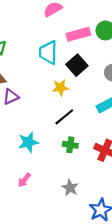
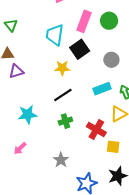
pink rectangle: (78, 34) -> (84, 21), turned -60
green cross: (70, 145) -> (65, 121), turned -32

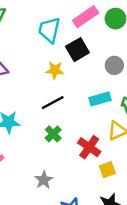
pink rectangle: (84, 21) -> (86, 17), turned 30
green cross: (65, 121) -> (53, 134), turned -32
yellow square: (113, 147) -> (107, 170), turned -32

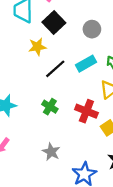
black line: (53, 103) -> (55, 69), moved

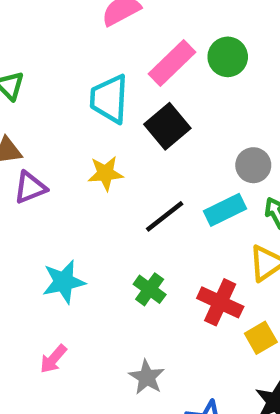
gray circle: (92, 29) -> (253, 165), moved
yellow star: (37, 47) -> (106, 173), moved

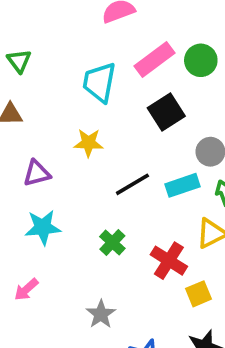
black square: (167, 126) -> (166, 112), moved
purple triangle: (30, 188) -> (37, 173), moved

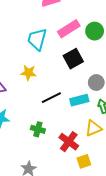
green cross: (112, 243) -> (38, 129), turned -32

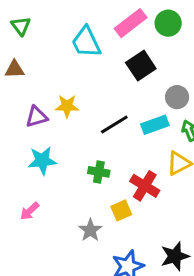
cyan trapezoid: (37, 39) -> (86, 42), turned -35
yellow star: (29, 73) -> (67, 106), moved
yellow square: (84, 161) -> (121, 210), moved

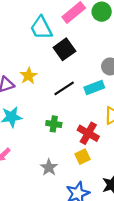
black square: (141, 66) -> (64, 49), moved
yellow star: (67, 106) -> (29, 76), turned -30
yellow square: (121, 210) -> (82, 157), moved

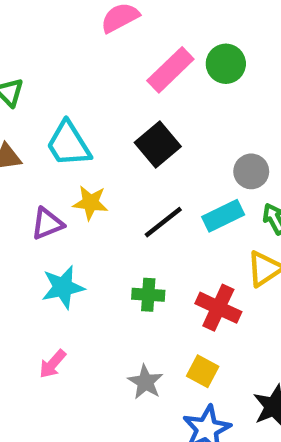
cyan trapezoid: (41, 28) -> (68, 144), moved
yellow star: (29, 76) -> (90, 203), turned -30
yellow square: (82, 157) -> (203, 371), moved, turned -32

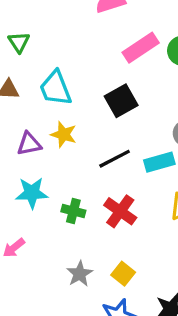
green cross: (148, 295) -> (73, 211), moved
red cross: (218, 308) -> (120, 211), moved

